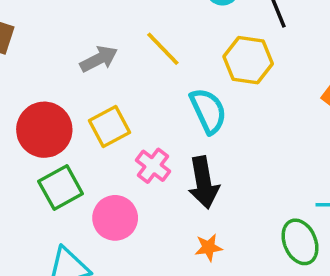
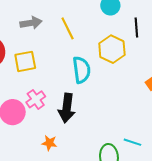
pink cross: (153, 166) -> (36, 99), moved
orange star: (209, 248) -> (49, 143), moved

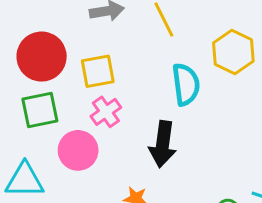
pink cross: (36, 99) -> (106, 112), moved

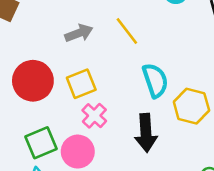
yellow hexagon: (233, 52) -> (191, 106), moved
green square: (40, 110) -> (41, 143), moved

